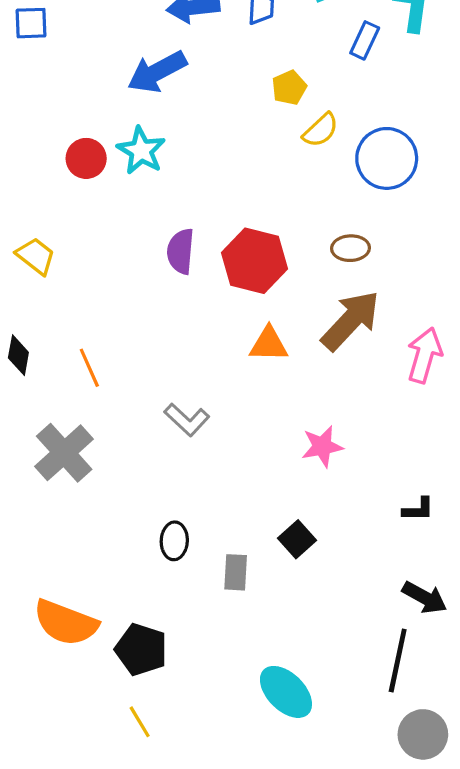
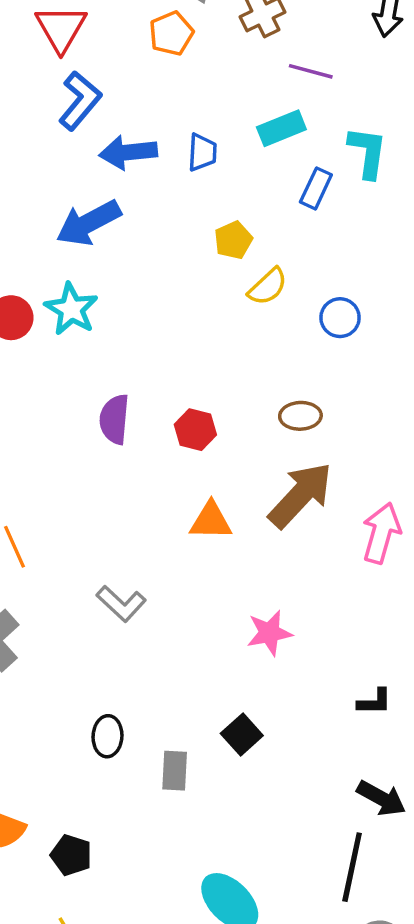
blue circle: (387, 158) -> (340, 318), size x0.6
red hexagon: (255, 261) -> (195, 430), size x0.6
black pentagon: (141, 649) -> (71, 855), size x0.7

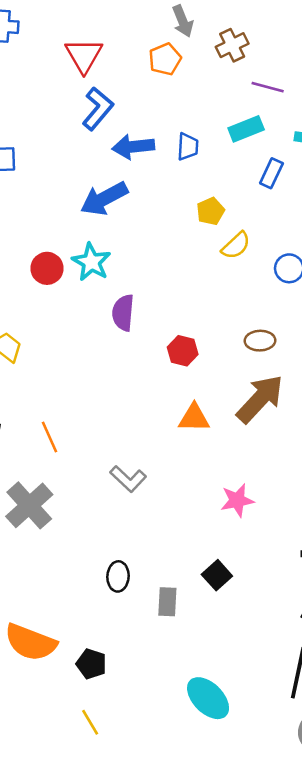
purple semicircle: (114, 419) -> (123, 313), moved

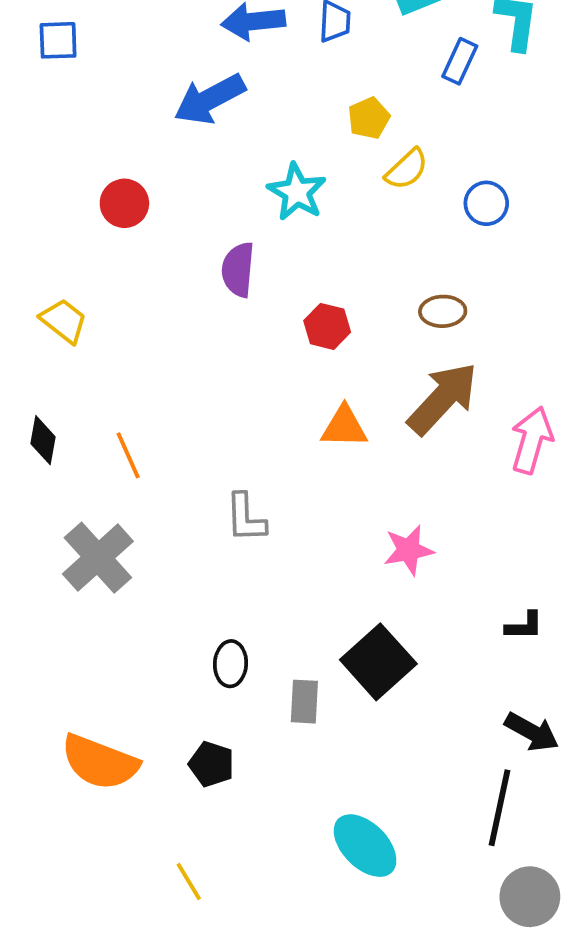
cyan star: (91, 262) -> (297, 192), moved
gray L-shape: (128, 479) -> (246, 518), turned 45
black square: (217, 575) -> (378, 662), size x1.6
black pentagon: (91, 664) -> (212, 764), moved

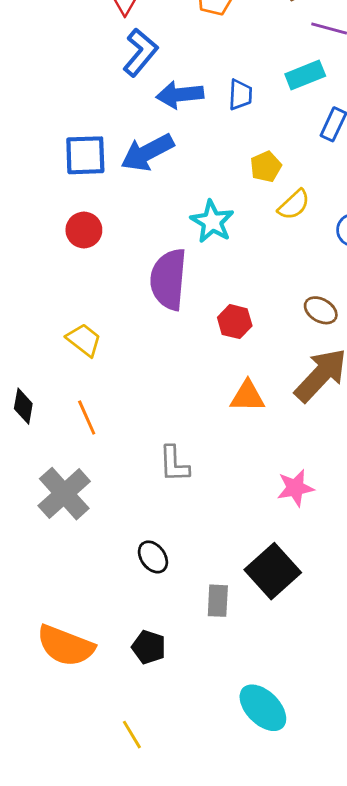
blue square: (58, 40) -> (85, 155), moved, size x1.4
purple semicircle: (238, 270) -> (168, 279), size x1.5
brown ellipse: (443, 311) -> (321, 310), turned 32
yellow trapezoid: (64, 321) -> (84, 340), moved
black ellipse: (231, 664) -> (153, 557), moved, turned -40

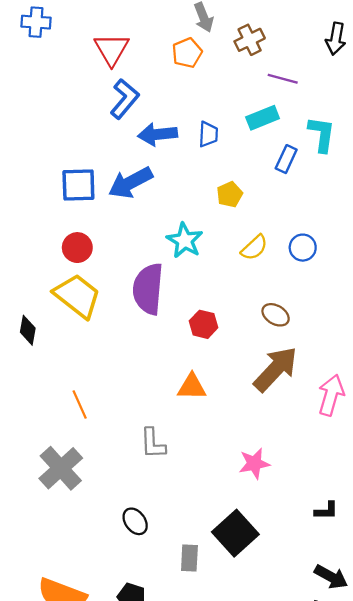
yellow semicircle: (294, 205) -> (254, 248), moved
yellow trapezoid: (84, 340) -> (77, 296), moved, size x1.6
orange triangle: (247, 396) -> (192, 387), moved
black diamond: (23, 406) -> (28, 330), moved

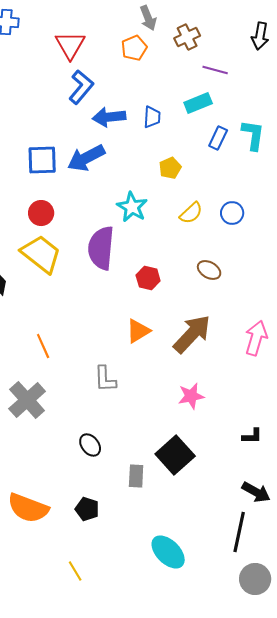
cyan L-shape: (322, 134) -> (253, 135), moved
brown arrow: (276, 369) -> (192, 334), moved
orange triangle: (192, 387) -> (138, 331), turned -32

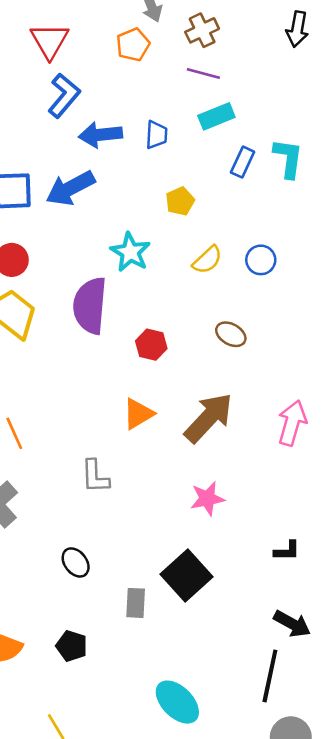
purple line: (215, 70) -> (203, 73), moved

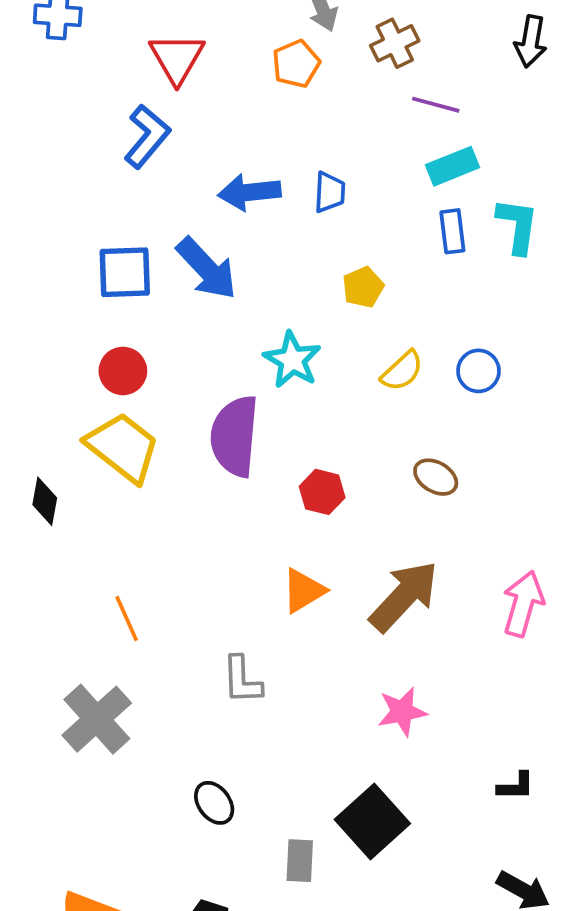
purple line: (203, 73) -> (436, 105), moved
blue L-shape: (64, 96) -> (147, 136), moved
cyan rectangle: (216, 116) -> (452, 166), moved
blue rectangle: (243, 162) -> (452, 231), turned -32
blue arrow: (70, 188) -> (207, 269), turned -105

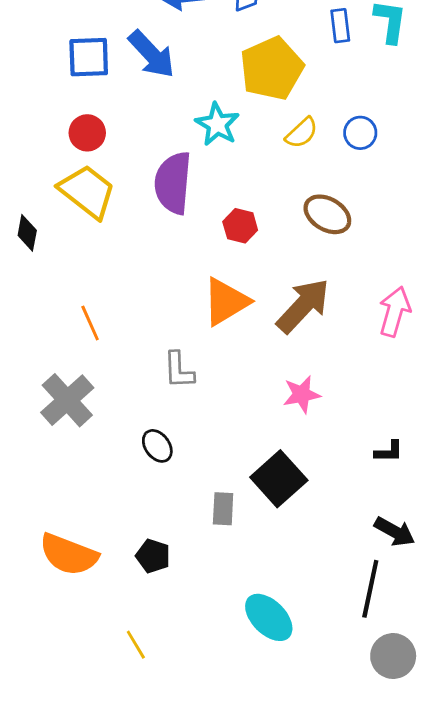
yellow pentagon: (363, 287) -> (272, 69), size x2.0
brown ellipse: (436, 477) -> (327, 214), size x1.4
orange triangle: (303, 591) -> (226, 302), size x1.4
black ellipse: (214, 803) -> (157, 446), moved

